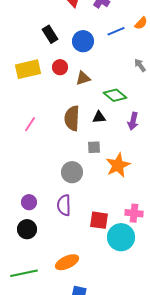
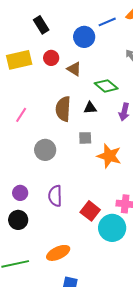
blue circle: (83, 41) -> (84, 37), moved
brown triangle: (83, 78) -> (74, 69), turned 49
orange star: (118, 165) -> (109, 156), turned -30
gray circle: (72, 172) -> (45, 150), moved
red square: (99, 220) -> (90, 211), turned 30

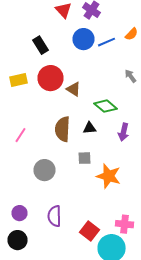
blue circle: (84, 37) -> (84, 39), moved
red circle: (51, 58) -> (50, 78), size x1.6
yellow rectangle: (19, 60) -> (18, 80), size x0.7

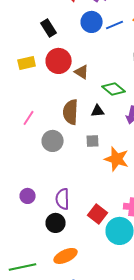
gray circle: (44, 170) -> (53, 141), moved
black circle: (18, 240) -> (56, 223), moved

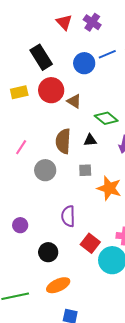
blue circle: (92, 22) -> (84, 63), moved
black rectangle: (49, 28) -> (41, 57), size x1.4
purple semicircle: (63, 199) -> (68, 216), moved

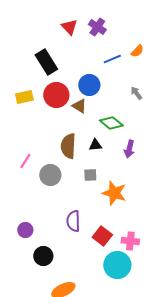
blue circle: (84, 63) -> (89, 85), moved
pink line: (21, 147) -> (25, 161), moved
red square: (90, 243) -> (102, 236), moved
black circle: (48, 252) -> (43, 256), moved

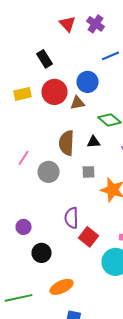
black rectangle: (46, 62) -> (44, 59), size x0.7
brown triangle: (79, 106) -> (78, 103), turned -42
red square: (102, 236) -> (88, 237), moved

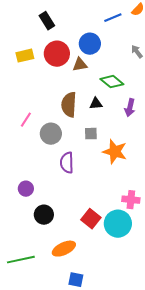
purple semicircle: (72, 218) -> (67, 163), moved
red square: (88, 237) -> (91, 219), moved

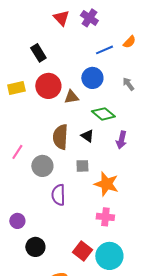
blue circle: (90, 44) -> (92, 78), moved
black triangle: (96, 104) -> (87, 136), turned 40
pink cross: (131, 200) -> (105, 217), moved

